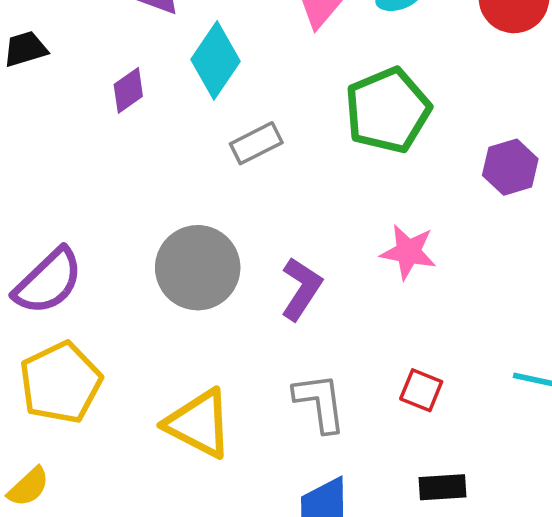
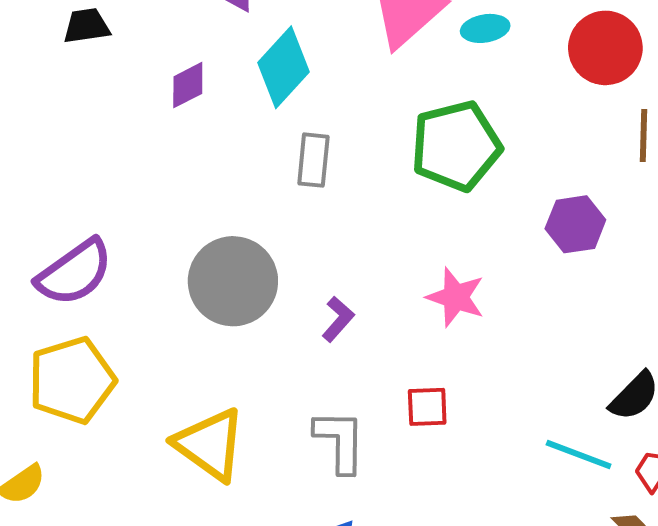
gray rectangle: (256, 143) -> (313, 160), turned -66
purple L-shape: (301, 289) -> (338, 319), size x0.7
red square: (421, 390) -> (427, 407), moved, turned -33

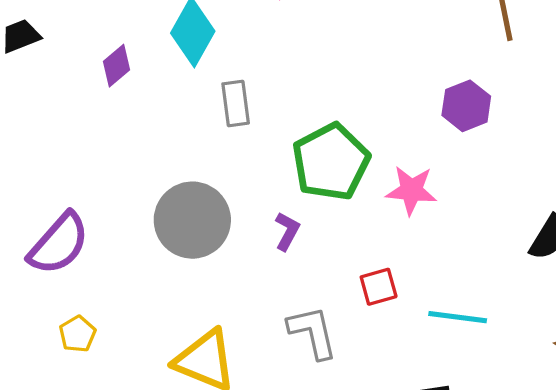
green pentagon: (456, 146) -> (331, 162), moved
pink star: (456, 297) -> (411, 190), moved
yellow pentagon: (72, 380) -> (77, 334), size x0.5
cyan line: (579, 454) -> (458, 317), moved

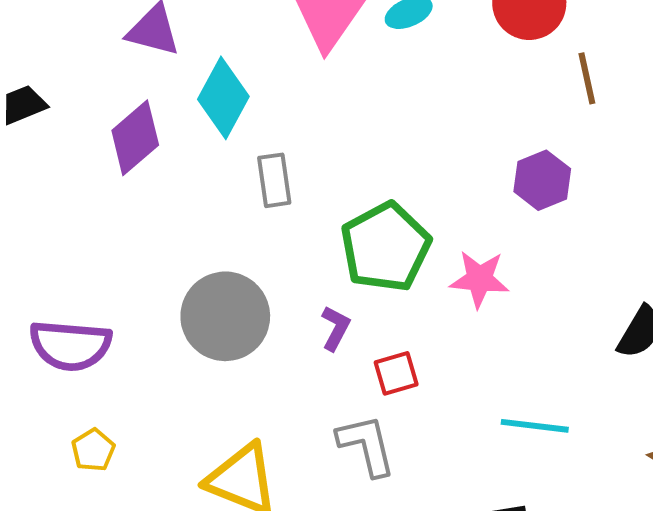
purple diamond: (116, 66) -> (135, 138), size x1.5
purple semicircle: (59, 244) -> (70, 345), turned 54
red square: (379, 287) -> (396, 373), moved

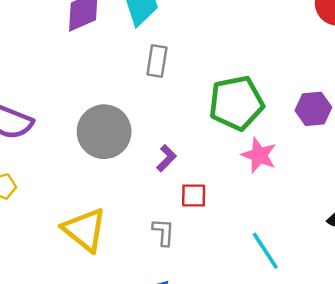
green pentagon: (386, 247) -> (236, 103), moved
cyan line: (535, 426) -> (265, 251), turned 33
gray L-shape: (366, 445) -> (163, 232), size x0.7

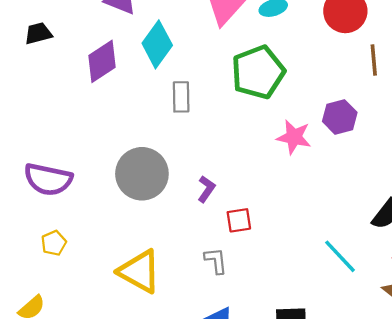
green pentagon: (236, 103) -> (258, 72), moved
pink star: (259, 155) -> (294, 137), moved
cyan line: (265, 251) -> (340, 256), moved

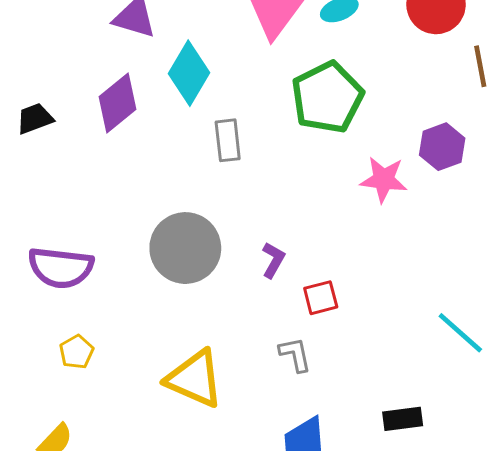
black trapezoid: (38, 33) -> (35, 119), moved

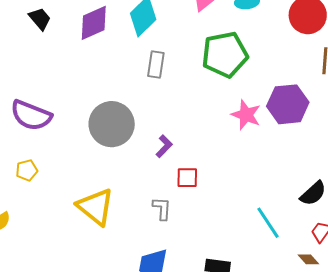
black trapezoid: (35, 119) -> (40, 19), turned 55
purple hexagon: (442, 147) -> (288, 104), size x1.4

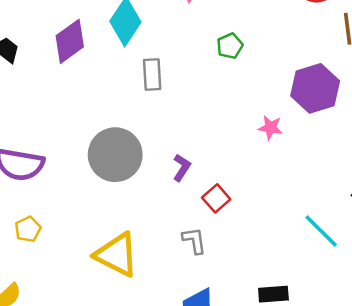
green pentagon: (225, 55) -> (230, 46), size x0.5
pink star: (246, 115) -> (270, 128), moved, size x0.7
red square: (187, 178) -> (216, 198), turned -30

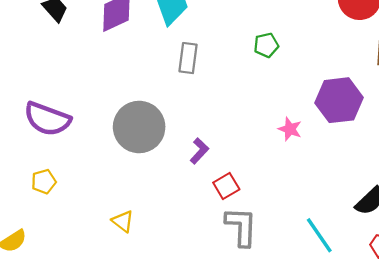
gray L-shape: (194, 240) -> (241, 227), moved, size x1.5
yellow triangle: (117, 255) -> (123, 221), size x0.5

